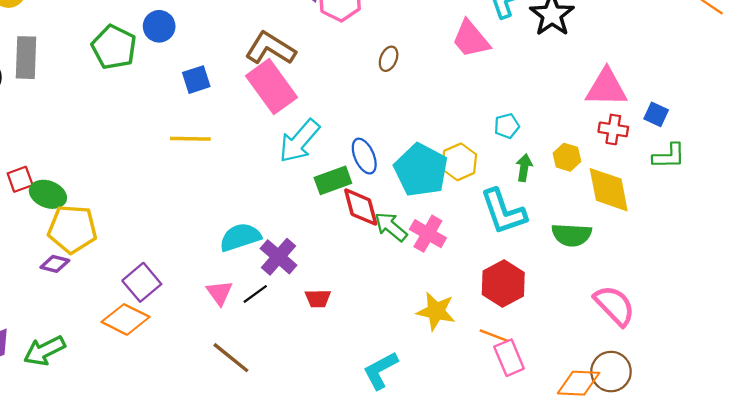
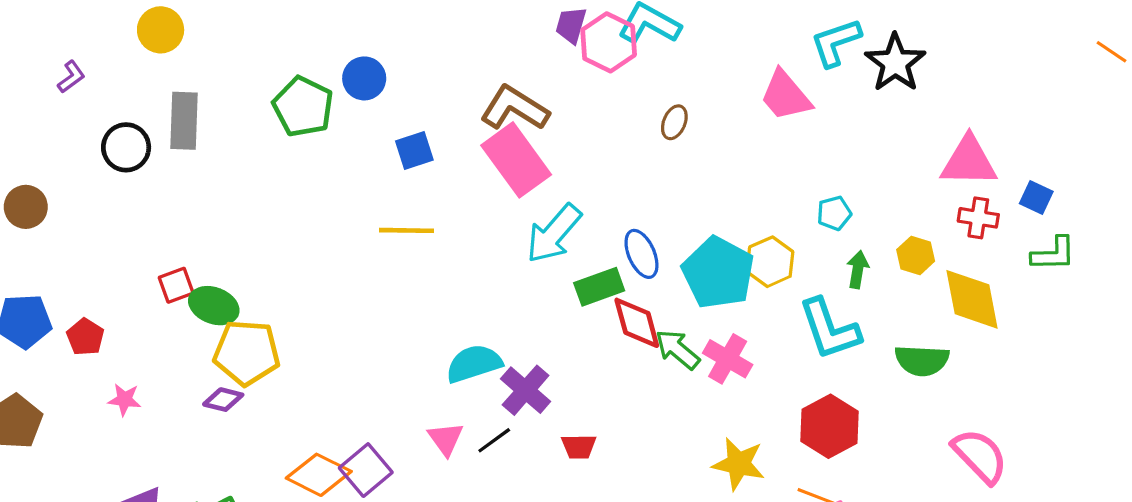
purple square: (142, 282) -> (366, 470), moved

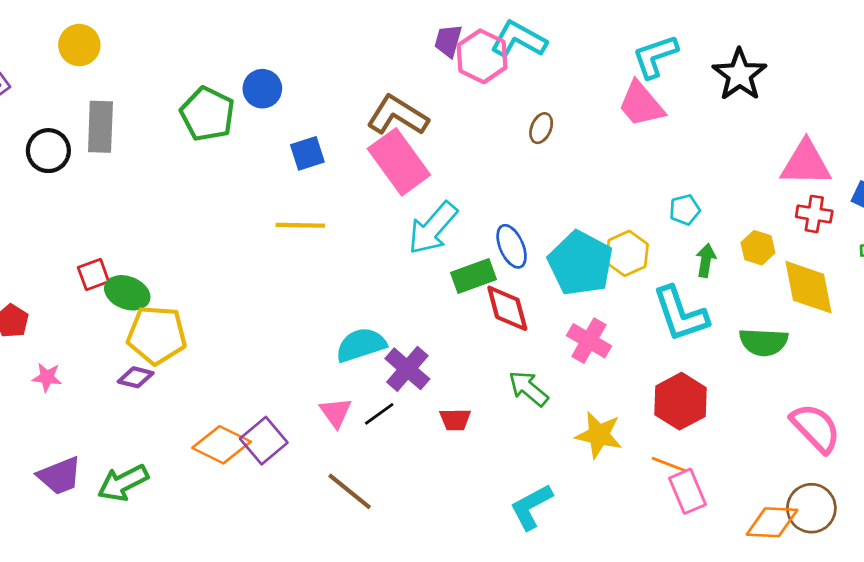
cyan L-shape: (836, 42) -> (655, 56), moved
green arrow: (677, 349) -> (528, 389), moved

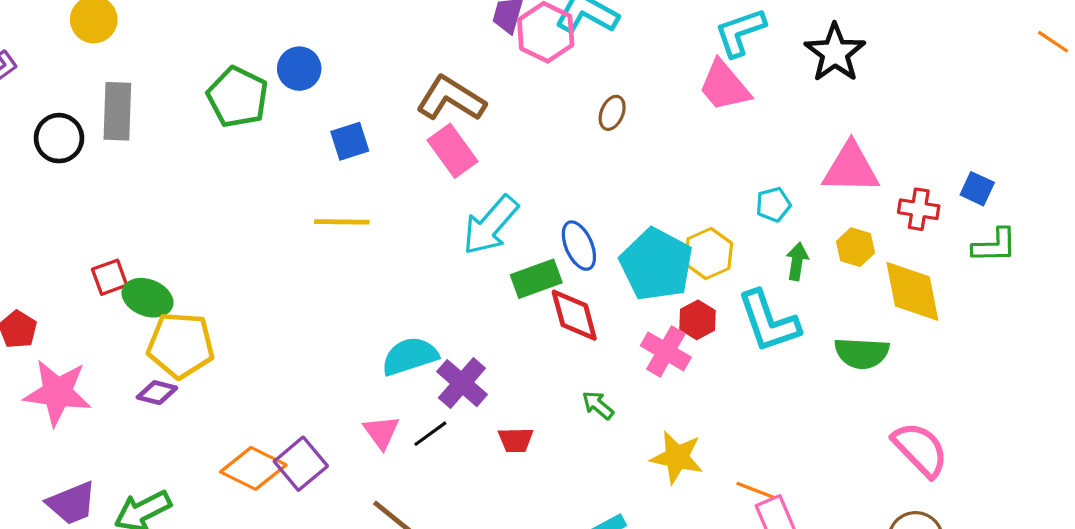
pink rectangle: (399, 162) -> (452, 151), size x0.7
pink triangle: (806, 163) -> (851, 168), moved
pink star: (47, 377) -> (57, 393), size x2.0
green arrow: (528, 389) -> (598, 405), size x0.7
red hexagon: (680, 401) -> (697, 320), moved, size x0.6

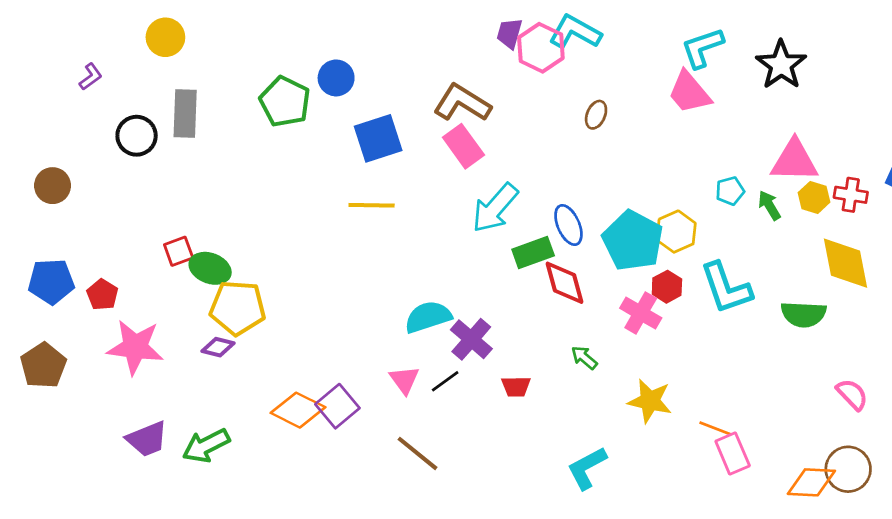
blue square: (350, 141) -> (378, 138), size x1.5
yellow hexagon: (855, 247) -> (814, 197), moved
green arrow: (797, 261) -> (769, 205), moved, turned -40
pink semicircle: (920, 449) -> (852, 394), size x0.7

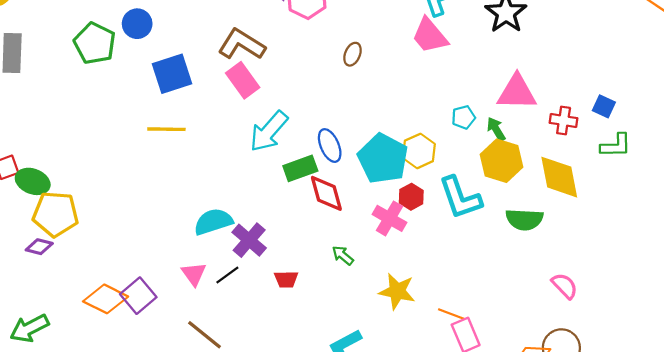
yellow hexagon: (814, 197) -> (502, 161), moved, size x1.6

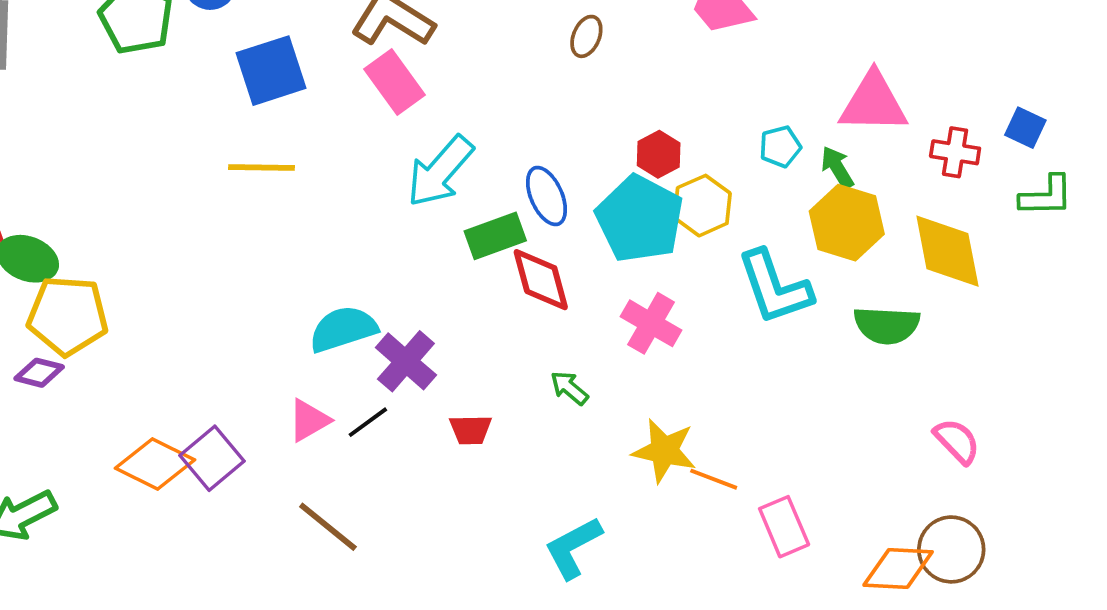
red hexagon: (411, 197) -> (659, 154), moved
pink triangle: (194, 274) -> (309, 420), turned 36
orange line: (451, 314) -> (714, 479), moved

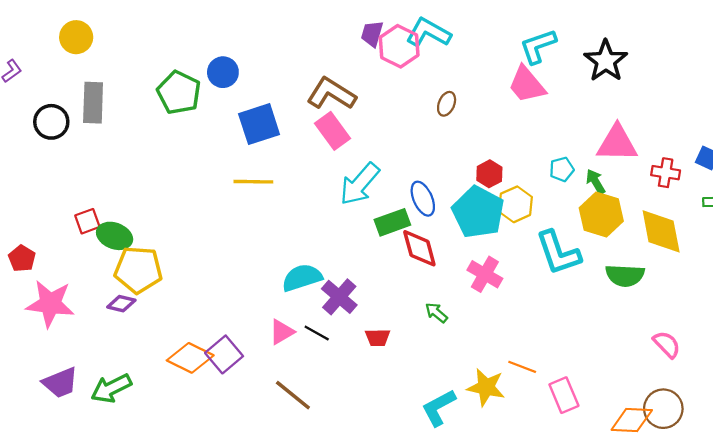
black line: (368, 422) -> (317, 333), turned 65
yellow star: (664, 451) -> (486, 387), moved

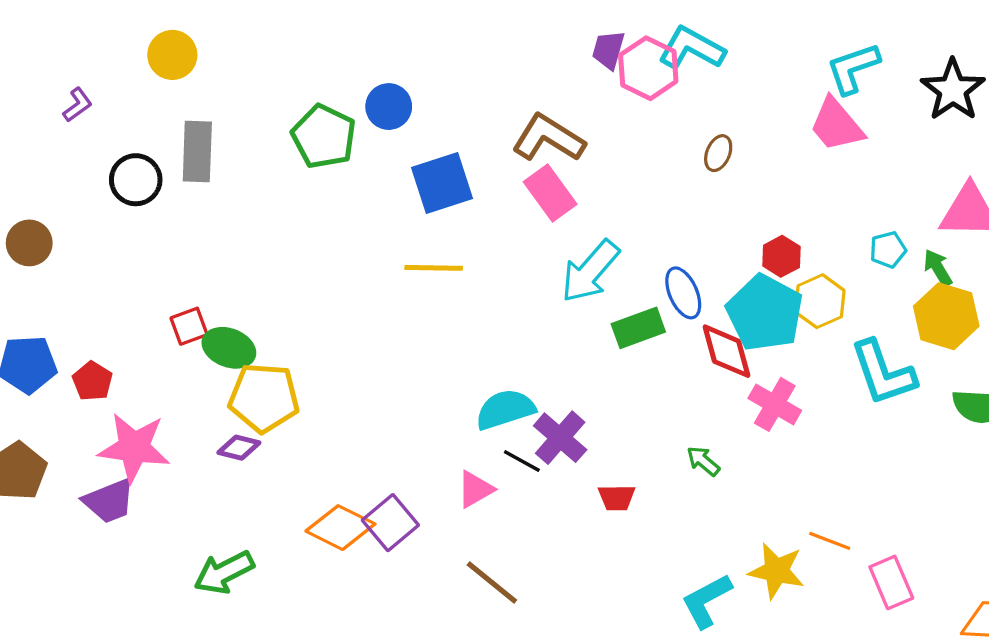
red diamond: (419, 248) -> (727, 351), moved
black line: (317, 333) -> (522, 461), moved
purple trapezoid: (60, 383) -> (109, 501), moved

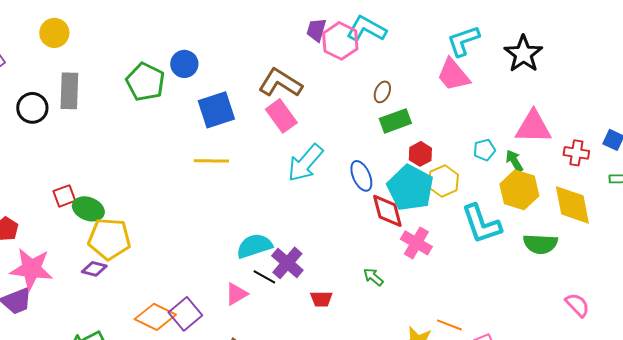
green rectangle: (638, 328) -> (395, 121), moved

